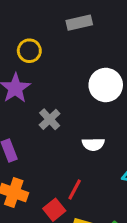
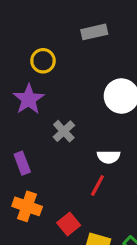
red line: (75, 189) -> (97, 186), moved

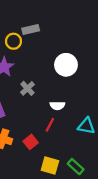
gray rectangle: (94, 32) -> (31, 29), moved
red square: (69, 224) -> (31, 142), moved

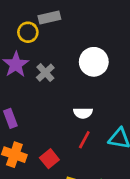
gray cross: (27, 88) -> (45, 73), moved
red line: (50, 125) -> (84, 140), moved

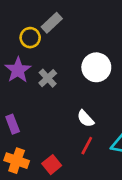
gray rectangle: (49, 17) -> (52, 23), turned -30
white semicircle: (83, 113) -> (86, 119), turned 48

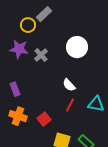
purple star: (18, 70) -> (19, 49), turned -30

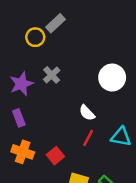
white circle: (77, 47) -> (112, 77), moved
purple star: (19, 49) -> (21, 84), moved, turned -30

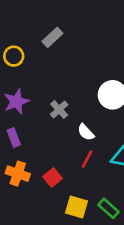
yellow circle: (35, 37) -> (14, 56), moved
gray cross: (52, 75) -> (59, 110), moved

